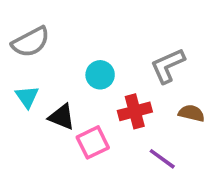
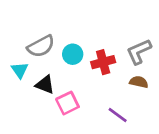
gray semicircle: (31, 42) -> (41, 46), moved
gray L-shape: (168, 66) -> (139, 52), moved
red cross: (135, 111) -> (103, 62), moved

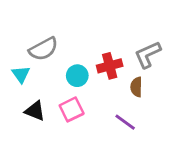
cyan circle: (73, 54) -> (77, 76), moved
brown semicircle: (139, 82) -> (136, 87), moved, turned -102
black triangle: (45, 85) -> (35, 111), moved

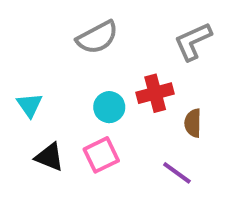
gray semicircle: (43, 49) -> (97, 37), moved
gray L-shape: (148, 55) -> (193, 41), moved

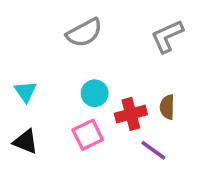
red cross: (155, 93) -> (131, 114), moved
black triangle: (49, 157) -> (25, 142), moved

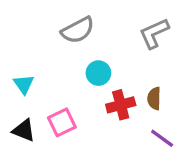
cyan circle: (95, 93) -> (98, 73), moved
pink square: (88, 135) -> (62, 122), moved
purple line: (153, 150) -> (162, 138), moved

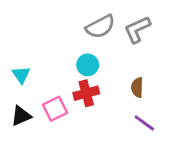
gray semicircle: (78, 30) -> (100, 27), moved
red cross: (121, 105) -> (86, 93), moved
black triangle: (24, 130) -> (21, 116), turned -45

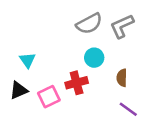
cyan circle: (88, 65) -> (94, 58), moved
cyan triangle: (21, 75) -> (27, 60), moved
black triangle: (21, 116) -> (19, 90), moved

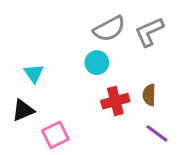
cyan circle: (94, 58) -> (97, 63), moved
red cross: (77, 83) -> (115, 101), moved
pink square: (49, 97) -> (55, 135), moved

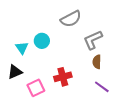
gray L-shape: (149, 32) -> (93, 40), moved
cyan circle: (97, 63) -> (42, 41), moved
red cross: (115, 101) -> (63, 77), moved

